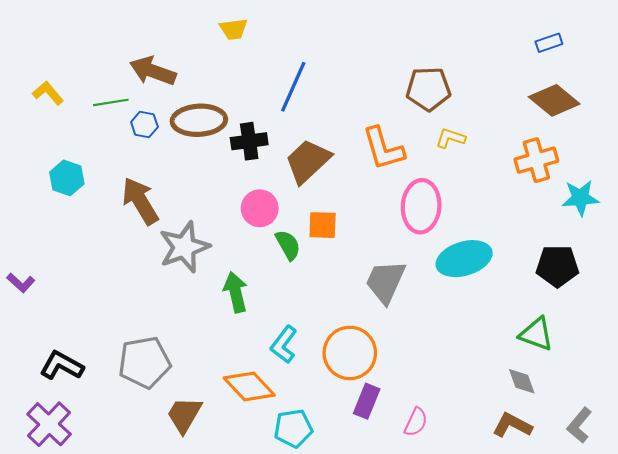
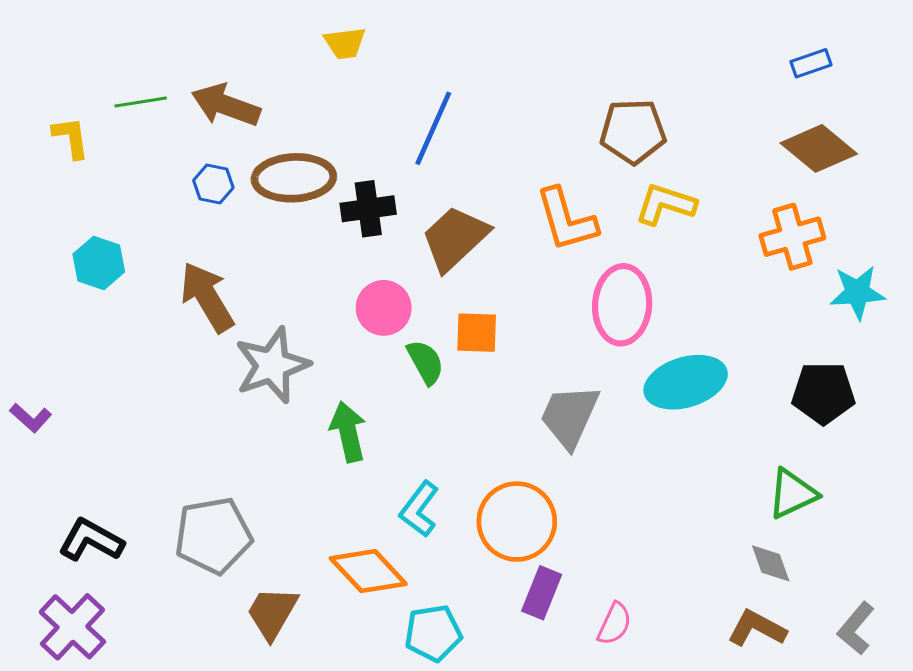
yellow L-shape: (48, 93) -> (71, 138), turned 32
green line: (111, 102) -> (141, 102), moved
yellow L-shape: (450, 138) -> (665, 204), size x1.4
green triangle: (536, 334) -> (792, 494), turned -45

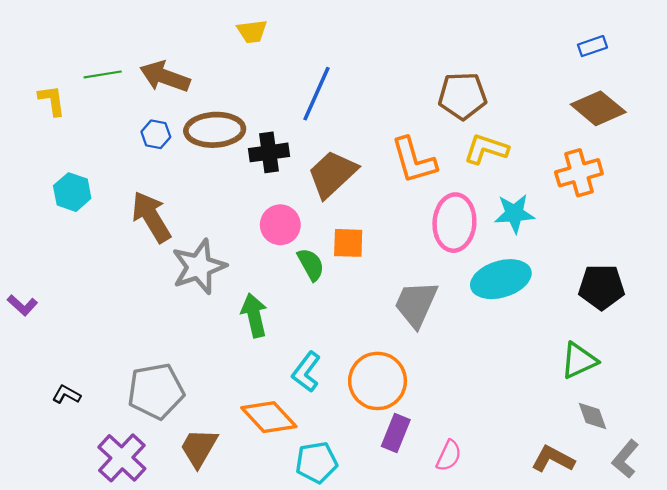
cyan star: (857, 292) -> (514, 214), moved
black L-shape: (91, 540) -> (66, 395), size x0.6
gray diamond: (771, 563) -> (592, 416), moved
purple cross: (72, 627) -> (122, 458), moved

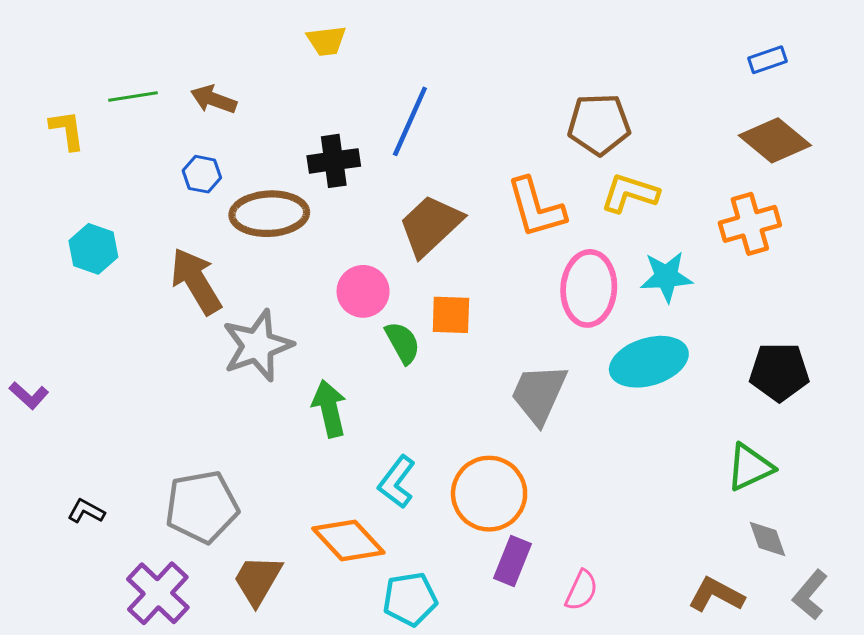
brown arrow: (165, 77) -> (214, 99), size x0.7
brown ellipse: (215, 130) -> (269, 214), moved
black cross: (269, 152) -> (334, 161), moved

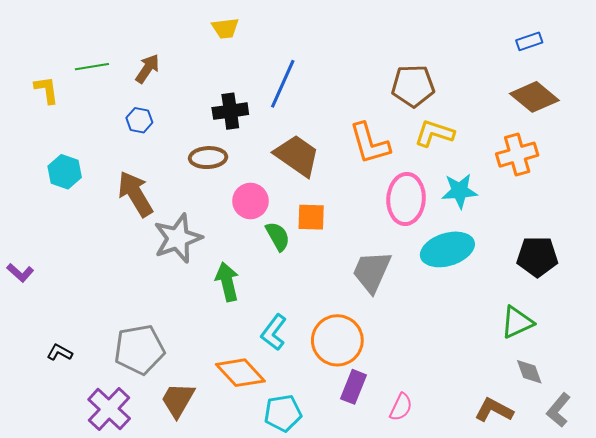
brown arrow: (214, 99) -> (147, 69), turned 104
brown ellipse: (269, 214) -> (208, 158), moved, size x0.7
brown trapezoid: (430, 225) -> (297, 156), turned 78

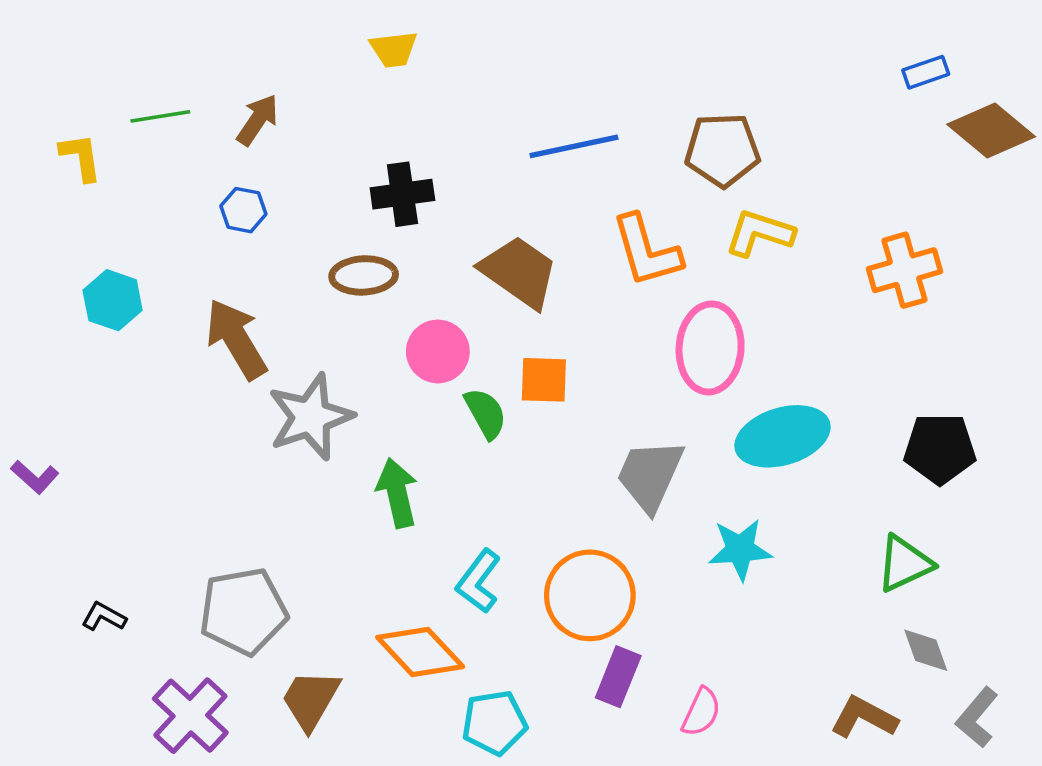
blue line: (283, 84) -> (574, 146), moved, turned 54
brown diamond: (534, 97) -> (991, 131), moved
cyan star: (460, 191) -> (740, 549), moved

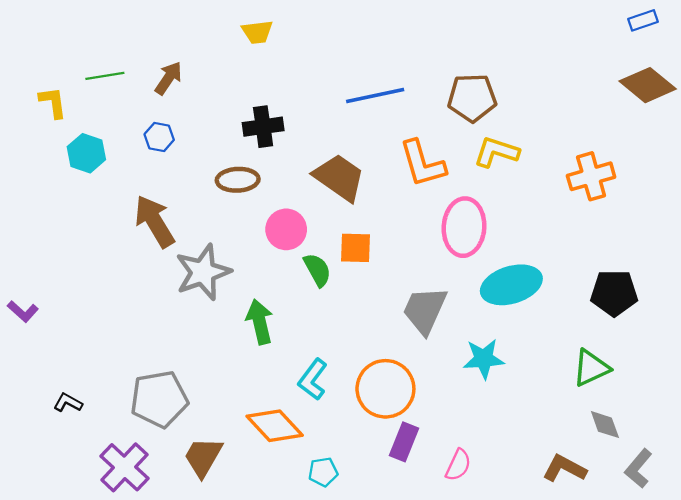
blue rectangle: (926, 72) -> (643, 20), moved
cyan hexagon: (113, 300) -> (86, 153), moved
cyan pentagon: (494, 723) -> (323, 472), size x0.7

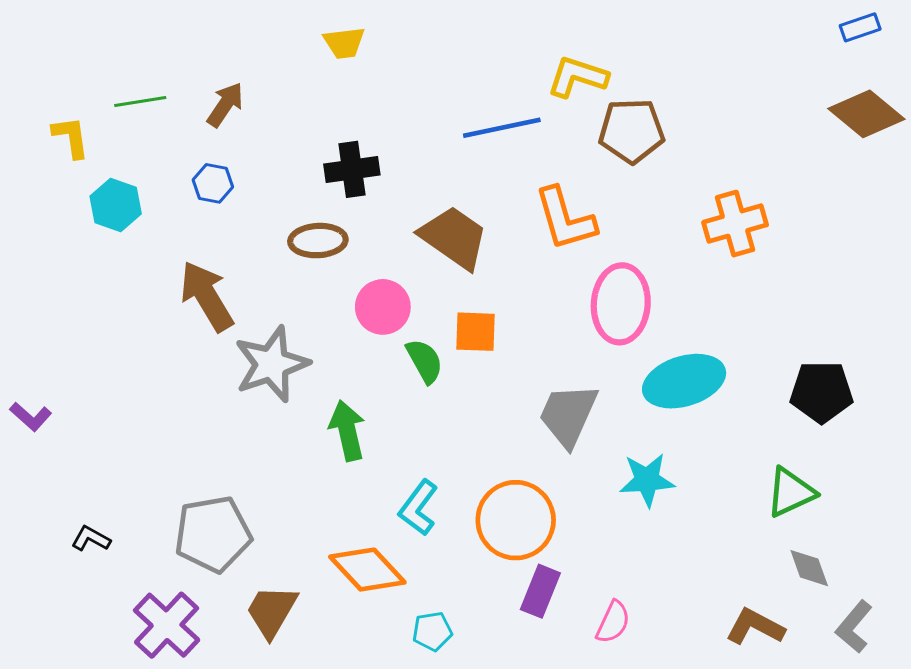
yellow L-shape: (496, 152) -> (577, 77), moved
orange cross: (591, 176) -> (735, 224), moved

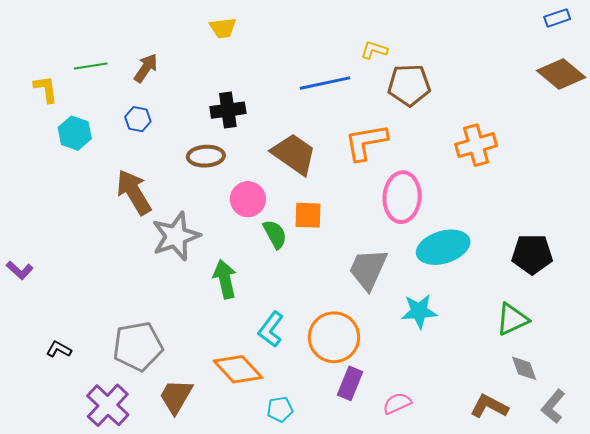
yellow L-shape: (577, 77) -> (374, 50), size x0.7
orange L-shape: (565, 219) -> (366, 142), turned 96
pink semicircle: (613, 622) -> (397, 403), turned -140

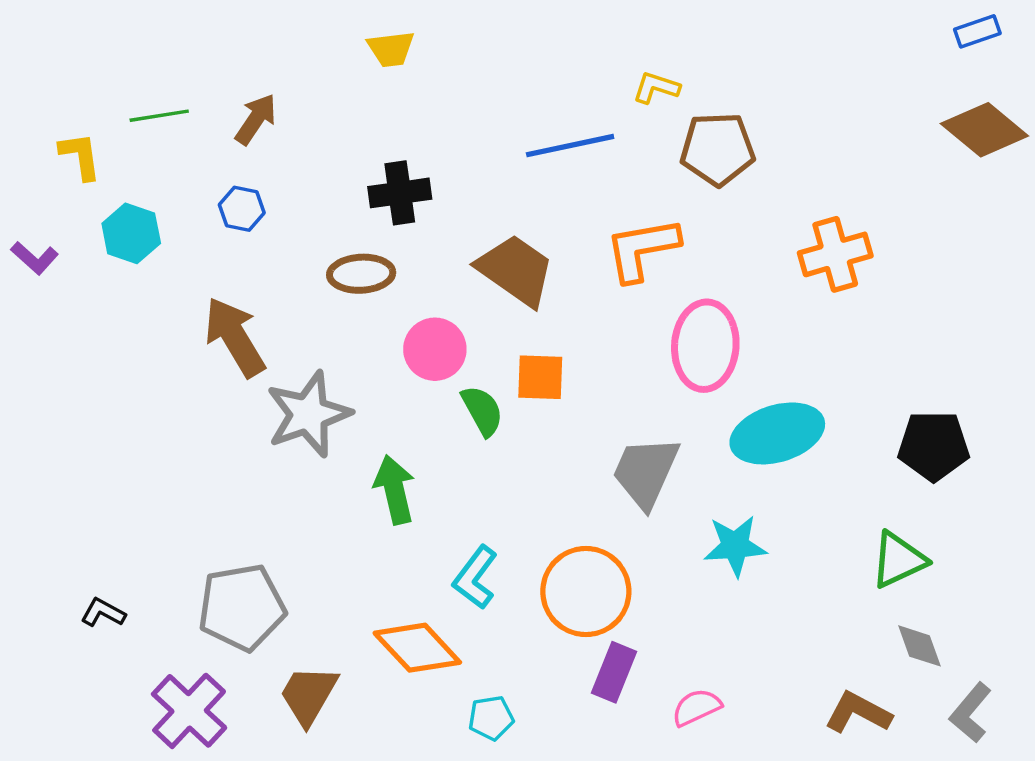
purple L-shape: (20, 270) -> (35, 258), moved

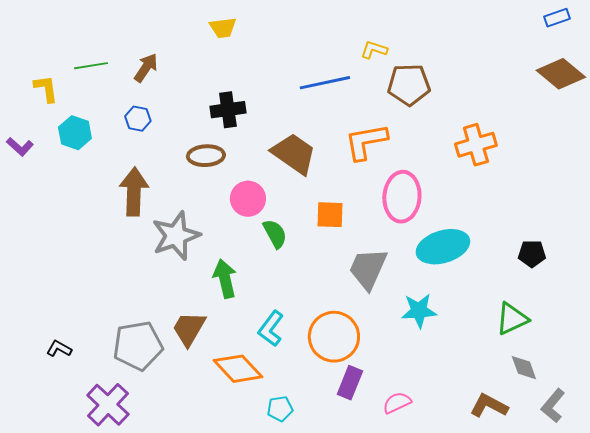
brown arrow: (235, 337) -> (134, 192), turned 33
orange square: (540, 377) -> (330, 215), moved
black pentagon: (934, 446) -> (532, 254), size x0.7
brown trapezoid: (308, 695) -> (189, 329), moved

